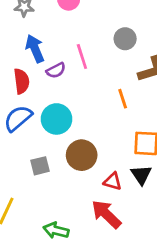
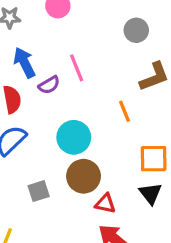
gray circle: (125, 39) -> (136, 30), moved
cyan circle: (57, 119) -> (74, 137), moved
red triangle: (113, 181) -> (105, 204), moved

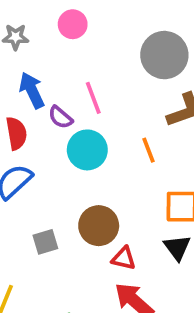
gray circle: (136, 30) -> (164, 55), size x1.6
purple semicircle: (49, 85) -> (60, 117), turned 70
cyan circle: (74, 137) -> (87, 150), moved

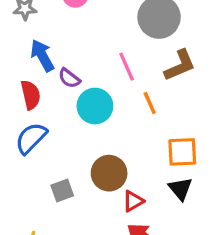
pink line: (93, 98) -> (127, 67), moved
red triangle: (124, 258) -> (133, 201), turned -40

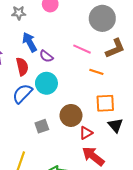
pink line: (127, 67) -> (82, 49), turned -42
orange line: (150, 103) -> (96, 72), turned -48
cyan circle: (95, 106) -> (46, 83), moved
orange square: (182, 152) -> (105, 103), moved

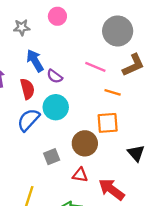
orange square: (105, 103) -> (108, 123), moved
red triangle: (86, 133) -> (80, 175), moved, turned 40

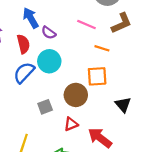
red triangle: (80, 175) -> (71, 124), turned -32

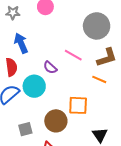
purple semicircle: (49, 33) -> (50, 67), moved
orange line: (102, 48) -> (99, 79), moved

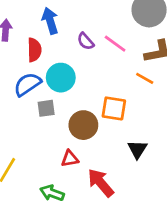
purple semicircle: (50, 67) -> (86, 41), moved
gray square: (25, 129) -> (46, 108), moved

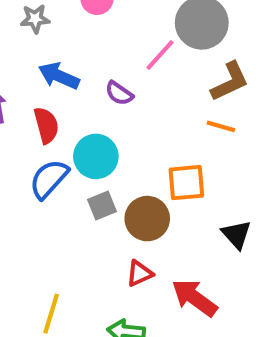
blue arrow: (50, 21) -> (59, 76), turned -35
pink line: (115, 44) -> (160, 55), moved, turned -70
gray square: (46, 108) -> (102, 206), moved

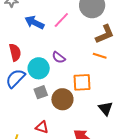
pink line: (160, 55) -> (61, 20), moved
blue arrow: (59, 76) -> (34, 22), moved
purple semicircle: (119, 93) -> (59, 57), moved
red triangle: (140, 274) -> (42, 127), moved, turned 40

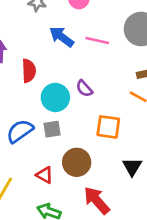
pink line: (61, 20) -> (97, 40), turned 48
blue semicircle: (15, 78) -> (20, 131), moved
brown circle: (62, 99) -> (77, 162), moved

